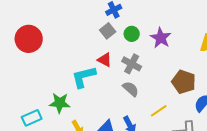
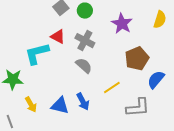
purple star: (161, 38) -> (122, 24), moved
brown pentagon: (184, 82) -> (137, 59), turned 30

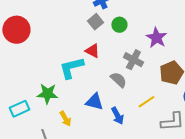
gray cross: (85, 41) -> (133, 60), moved
blue triangle: (60, 106) -> (94, 102), moved

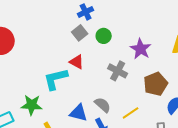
gray semicircle: (118, 80) -> (103, 105), moved

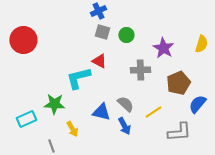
blue cross: (86, 12) -> (98, 11), moved
gray square: (80, 33) -> (102, 32), turned -35
gray cross: (118, 71) -> (140, 70), turned -30

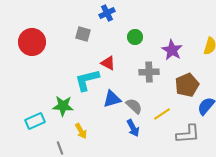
gray square: (102, 32) -> (83, 34), moved
blue triangle: (101, 112) -> (112, 99), moved, turned -30

